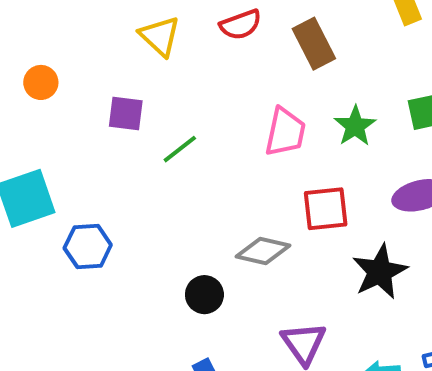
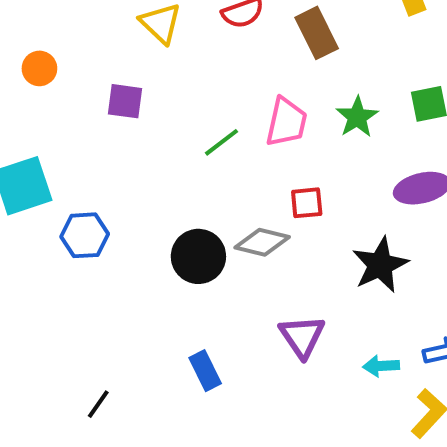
green line: (180, 149) -> (222, 142), moved
red square: (326, 209) -> (307, 203), moved, size x0.7
black circle: (204, 295) -> (198, 256), moved, size x1.4

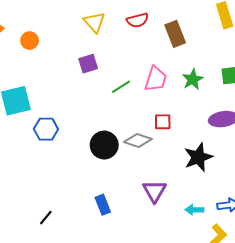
purple square: (125, 101) -> (88, 64), moved, turned -30

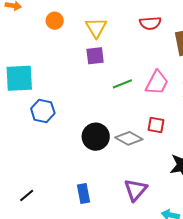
yellow triangle: (94, 22) -> (96, 28), moved
orange circle: (30, 41) -> (55, 21), moved

